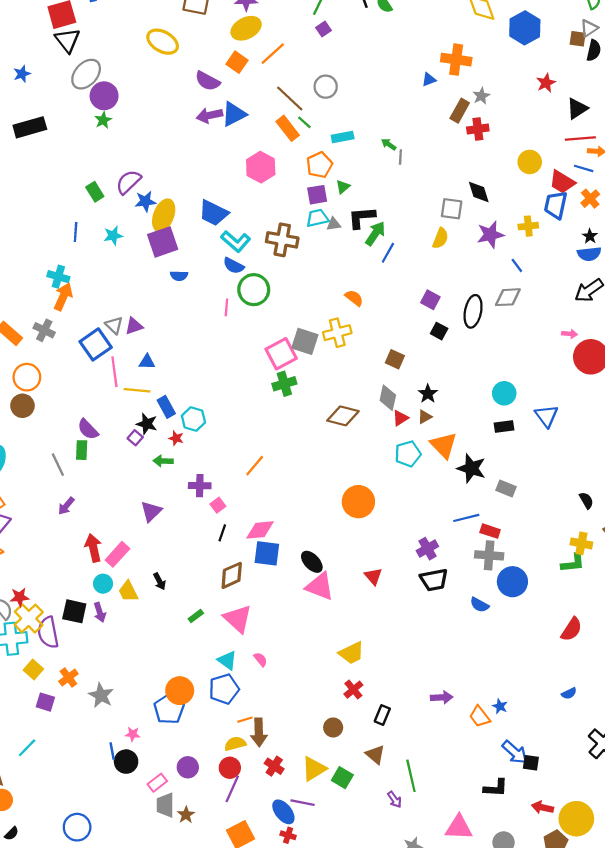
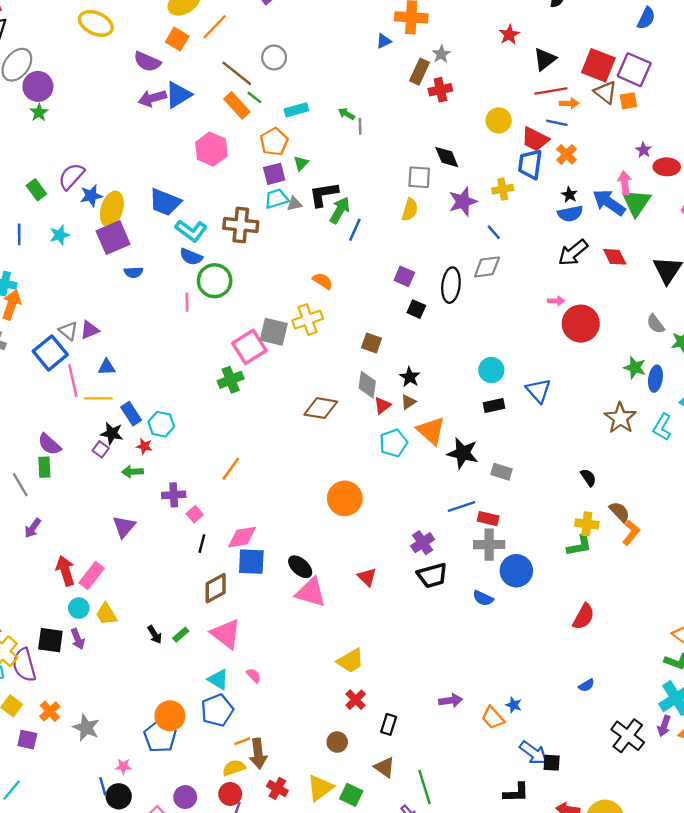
green cross: (284, 384) -> (231, 380), moved
black arrow: (160, 581) -> (155, 635), moved

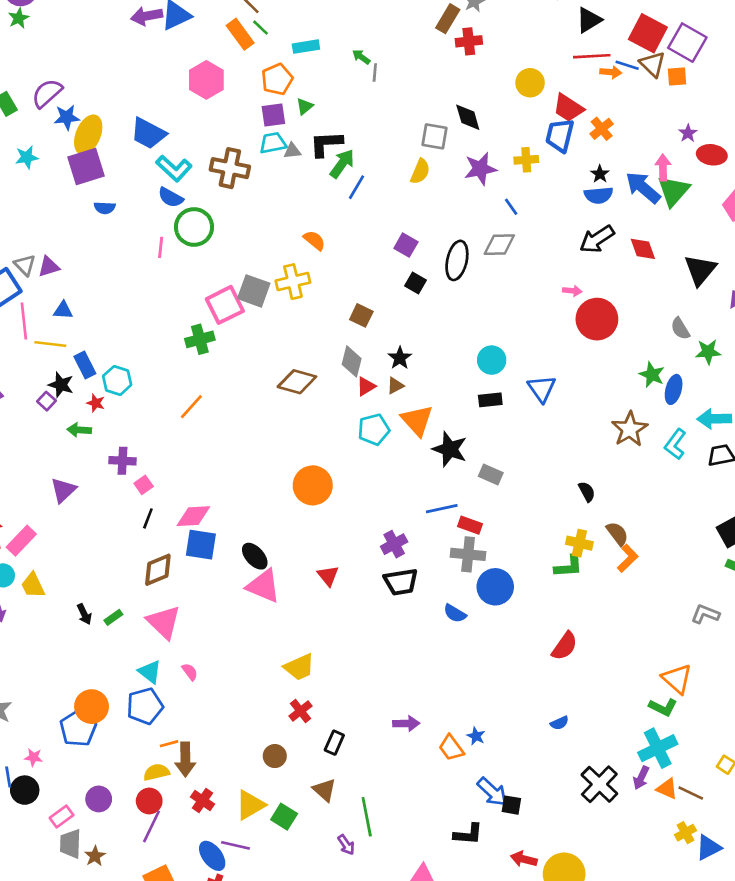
blue line: (557, 123) -> (627, 65), moved
orange line: (231, 469) -> (191, 407), moved

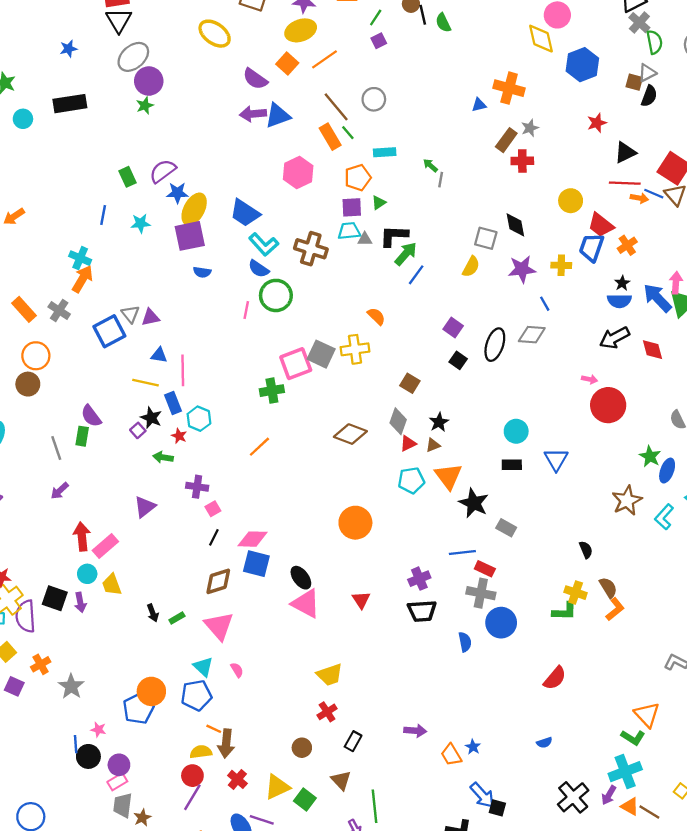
pink line: (24, 321) -> (183, 370), moved
blue semicircle: (455, 613) -> (465, 642), turned -138
orange line: (169, 744) -> (214, 729), turned 35
purple circle: (99, 799) -> (119, 765), moved

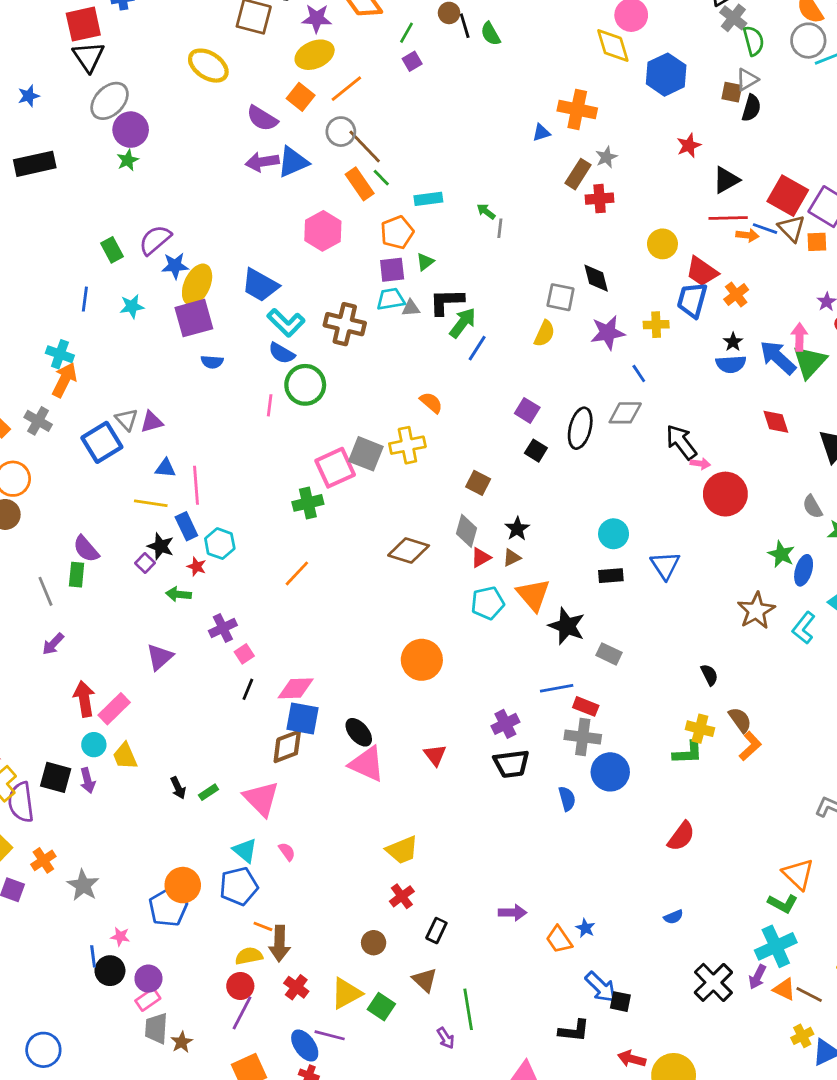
gray circle: (374, 99) -> (341, 132), moved
black arrow: (615, 338) -> (681, 442), moved, turned 84
purple cross: (197, 487) -> (223, 628), turned -30
brown diamond: (218, 581) -> (287, 746), moved

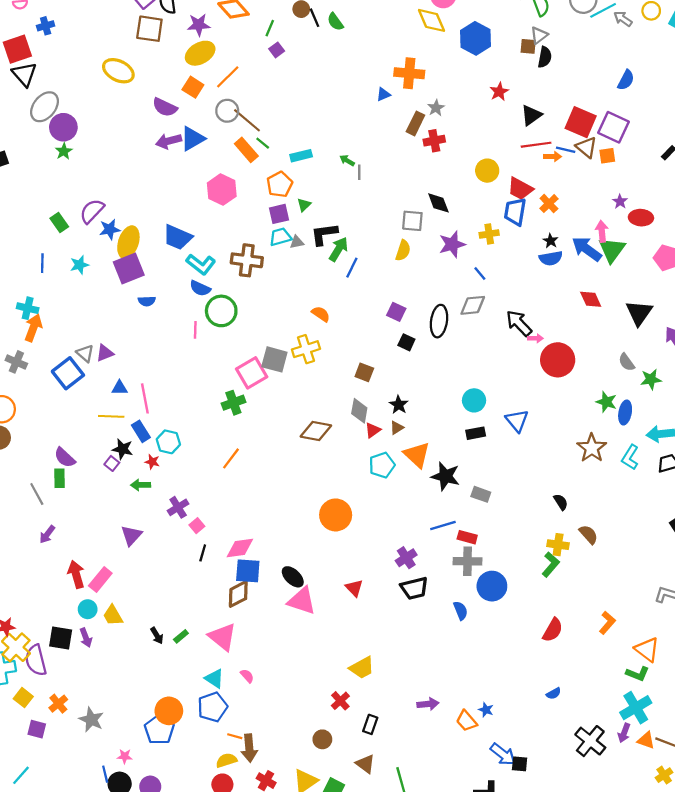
orange L-shape: (750, 746) -> (607, 623), moved
green L-shape: (688, 753) -> (551, 564), turned -40
yellow trapezoid: (402, 850) -> (362, 668), moved

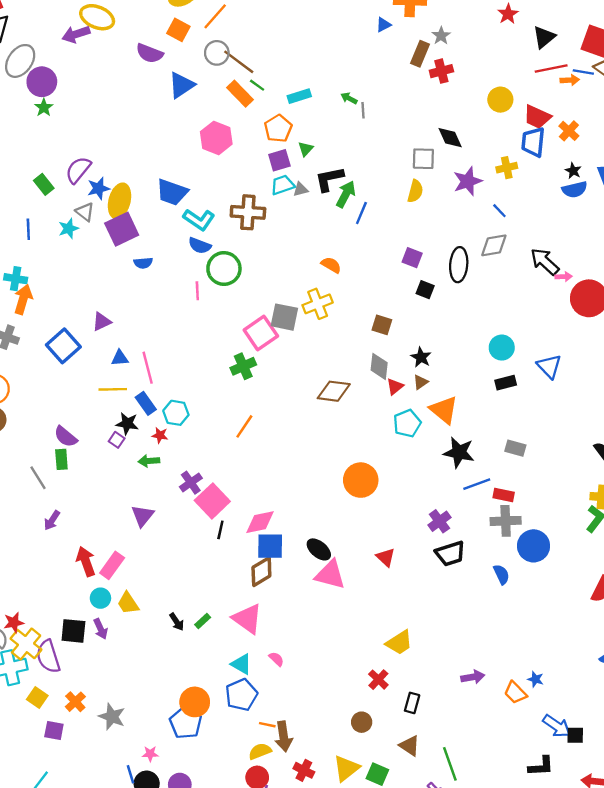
purple arrow: (169, 141) -> (76, 34), moved
gray triangle: (85, 353) -> (85, 212), moved
black star: (446, 476) -> (459, 452), moved
pink square: (197, 526) -> (212, 501), size x2.0

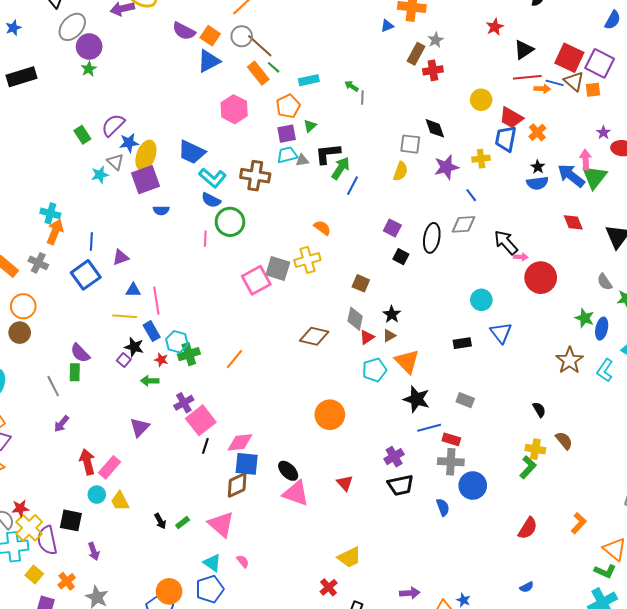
orange square: (178, 30) -> (210, 36), moved
blue line: (28, 229) -> (91, 242), moved
cyan circle: (502, 348) -> (481, 300), moved
green cross: (243, 366) -> (189, 354), moved
purple arrow: (100, 629) -> (94, 551), moved

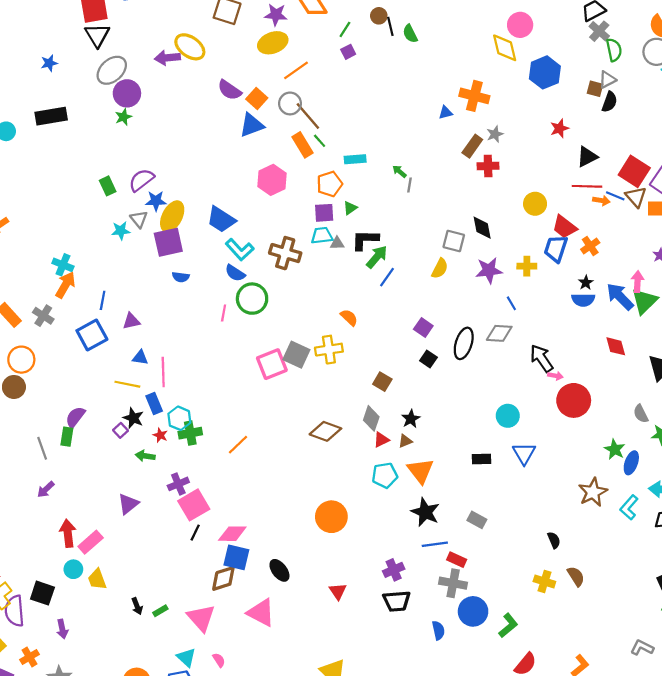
purple semicircle: (80, 353) -> (75, 417), turned 75
green L-shape: (528, 467) -> (508, 625), moved
pink triangle: (296, 493) -> (261, 613), moved

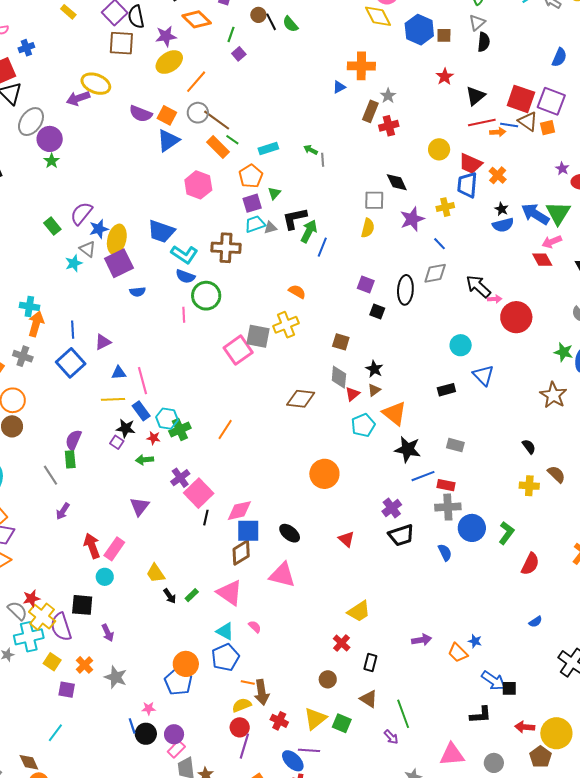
brown square: (595, 89) -> (444, 35), moved
pink arrow: (638, 282) -> (552, 242), moved, turned -102
yellow trapezoid: (97, 579) -> (156, 573), moved

